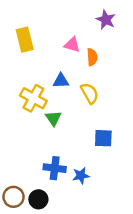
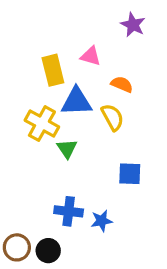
yellow rectangle: (25, 40) -> (53, 70), moved
orange semicircle: (92, 57) -> (122, 84), moved, turned -63
blue triangle: (61, 81) -> (76, 102), size x1.5

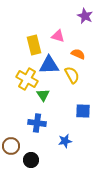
blue cross: (69, 211) -> (37, 123), moved
brown circle: (17, 247) -> (11, 146), moved

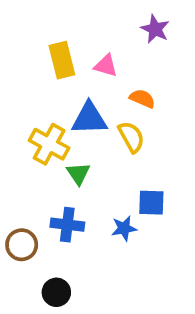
yellow rectangle: (34, 45) -> (62, 60), moved
blue star: (65, 141) -> (124, 228), moved
brown circle: (11, 146) -> (22, 245), moved

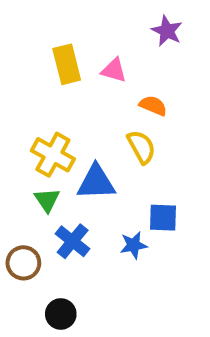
blue triangle: (89, 119) -> (96, 182), moved
green triangle: (78, 173) -> (47, 200), moved
blue cross: (67, 225) -> (73, 241), turned 32

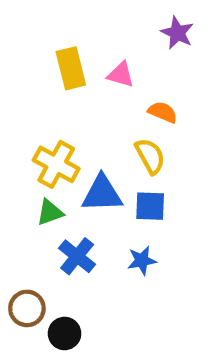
green triangle: (47, 200) -> (50, 212), turned 44
blue square: (163, 218) -> (150, 206), moved
brown circle: (23, 263) -> (27, 308), moved

